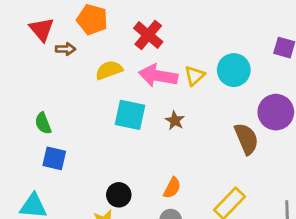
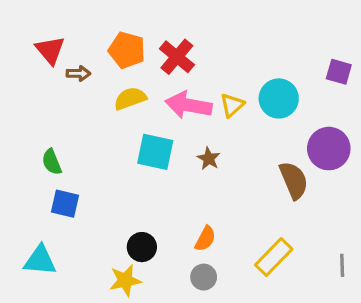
orange pentagon: (92, 20) -> (127, 50), moved

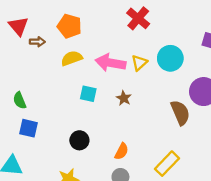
red cross: (177, 57) -> (138, 18), moved
cyan square: (155, 152) -> (88, 94), size x0.7
black circle: (142, 247) -> (79, 140), moved

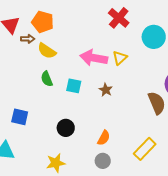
orange pentagon: (69, 26) -> (43, 22), moved
yellow semicircle: (72, 58) -> (47, 51), moved, turned -126
cyan circle: (170, 58) -> (154, 37), moved
green semicircle: (20, 100) -> (47, 79), moved

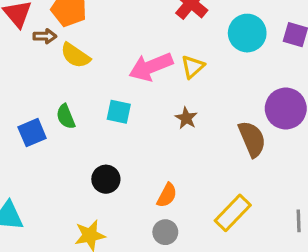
pink arrow: (94, 58) -> (151, 67), turned -32
green semicircle: (47, 79) -> (66, 117), moved
brown star: (106, 90) -> (186, 118), moved
blue square: (20, 117) -> (32, 133), moved, turned -36

